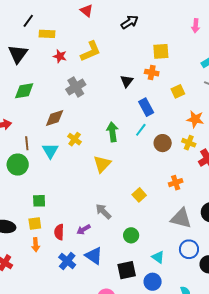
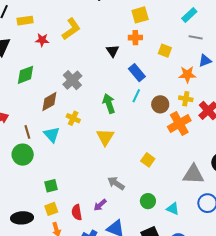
gray cross: (76, 87) -> (72, 80), moved
green diamond: (24, 91) -> (26, 75), moved
yellow square: (178, 91) -> (165, 51), turned -32
orange cross: (176, 183) -> (179, 124), moved, size x1.6
cyan triangle: (158, 257) -> (173, 209), moved

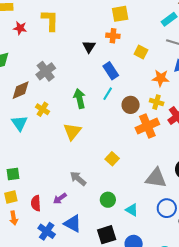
yellow L-shape: (71, 29) -> (50, 20), turned -60

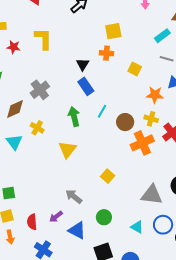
blue rectangle: (111, 71) -> (86, 86), moved
cyan triangle: (132, 210) -> (137, 227), moved
blue triangle: (73, 223) -> (77, 230), moved

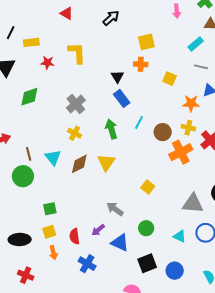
brown diamond: (15, 109) -> (79, 164), moved
yellow cross: (37, 128) -> (75, 133), moved

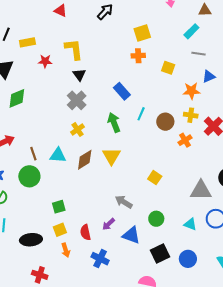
black triangle: (117, 77) -> (79, 75), moved
green diamond: (29, 97) -> (17, 98), moved
yellow cross: (75, 133) -> (78, 129), turned 32
orange cross: (181, 152) -> (185, 140), size x0.6
cyan triangle: (53, 157) -> (58, 155), turned -42

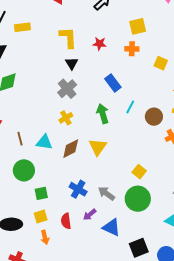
red star: (45, 61) -> (100, 44), moved
green circle: (29, 176) -> (24, 170), moved
green circle: (156, 219) -> (138, 199), moved, size x1.6
blue cross: (100, 259) -> (78, 189), moved

